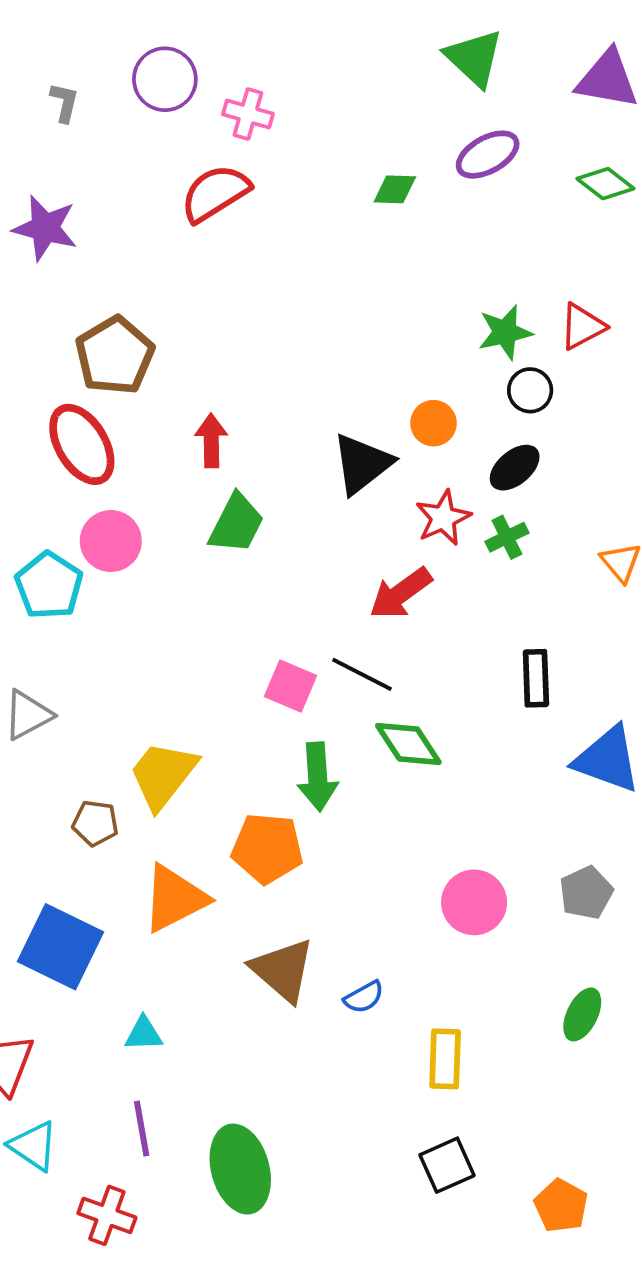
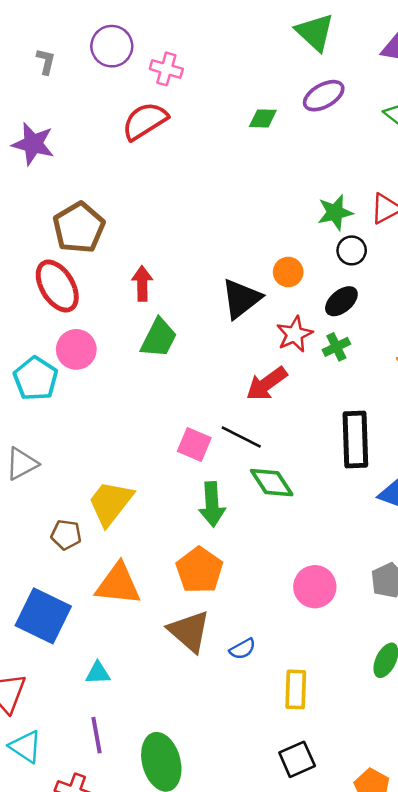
black rectangle: (536, 678) -> (355, 440), size x1.5
orange pentagon: (267, 848) -> (199, 570), moved, turned 30
orange triangle: (175, 899) -> (118, 584), turned 33

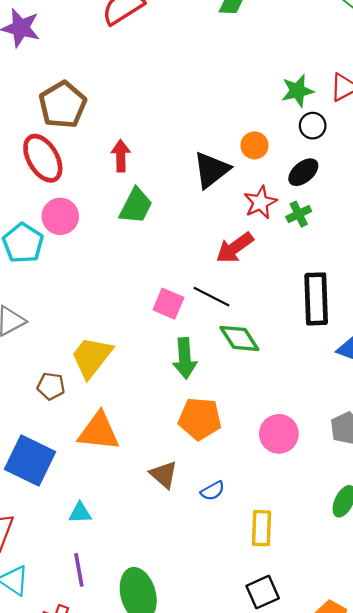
orange pentagon: (199, 570) -> (200, 419), moved, turned -30
brown triangle: (189, 631) -> (164, 475), size x0.7

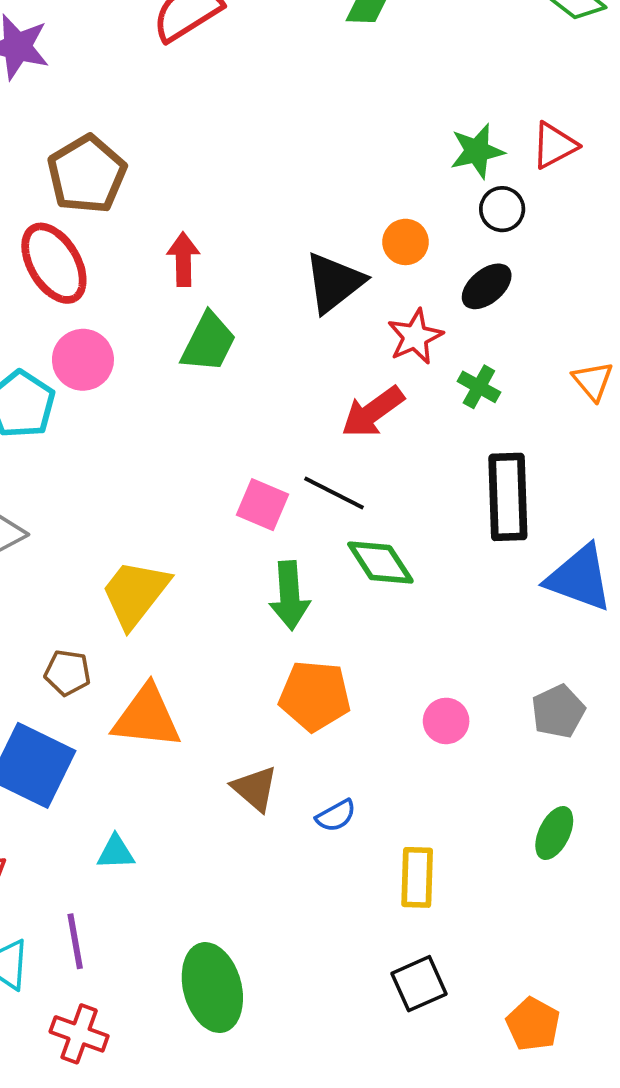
green cross: (299, 214) -> (479, 387), moved, turned -35
brown pentagon: (51, 386) -> (67, 673), moved
pink circle: (279, 434) -> (446, 721), size x0.7
purple line: (79, 570) -> (75, 941), moved

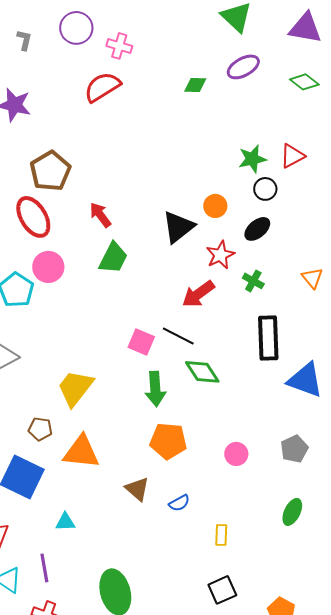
red arrow: (183, 259) -> (100, 215), turned -36
yellow rectangle: (417, 877) -> (221, 535), size x0.7

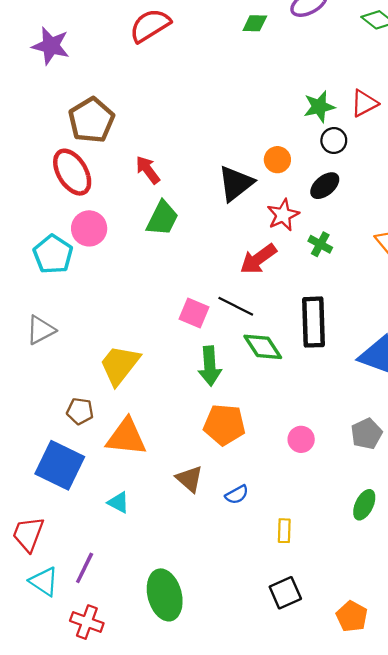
black rectangle: (268, 338) -> (314, 322), moved
cyan triangle: (65, 522) -> (118, 502), moved, turned 30
purple line: (44, 568) -> (85, 568), turned 36

